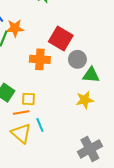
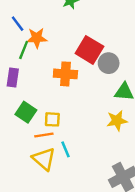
gray circle: (77, 59) -> (109, 63), moved

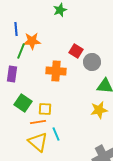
blue line: (18, 24) -> (16, 29), turned 32
red square: (89, 50) -> (76, 51), size x0.6

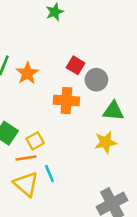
orange star: (32, 41) -> (27, 73), moved, turned -30
orange cross: (56, 71) -> (66, 101), moved
yellow square: (45, 109) -> (35, 141), turned -32

